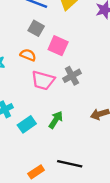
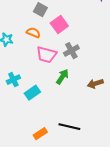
pink square: (58, 46) -> (59, 25), turned 30
green arrow: (56, 120) -> (62, 77), moved

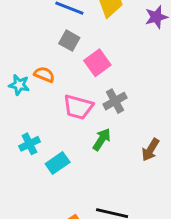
orange semicircle: (33, 33) -> (44, 75), moved
brown arrow: (95, 84) -> (150, 150), turned -42

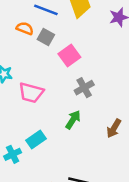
orange semicircle: (44, 75) -> (25, 28), moved
pink trapezoid: (78, 107) -> (31, 93), moved
cyan cross: (29, 144) -> (13, 154), moved

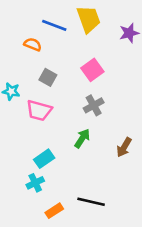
gray square: (46, 37) -> (48, 77), moved
pink square: (69, 56) -> (92, 70), moved
cyan cross: (13, 154) -> (35, 183), moved

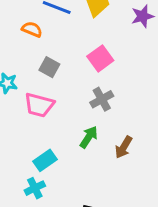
brown arrow: (124, 147) -> (124, 147), moved

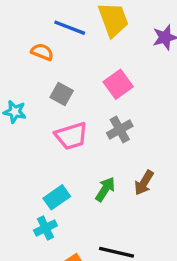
pink trapezoid: (39, 105) -> (71, 136), moved, turned -32
green arrow: (89, 137) -> (105, 189), moved

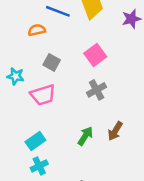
orange semicircle: (42, 52) -> (37, 30), turned -35
pink trapezoid: (71, 136) -> (43, 95), moved
cyan rectangle: (57, 197) -> (35, 141), moved

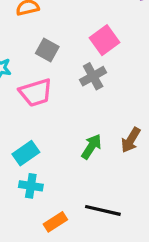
gray cross: (97, 90) -> (93, 76), moved
cyan cross: (39, 166) -> (31, 186), turned 35

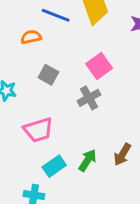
pink trapezoid: (36, 93) -> (38, 130), moved
cyan rectangle: (26, 153) -> (54, 166), moved

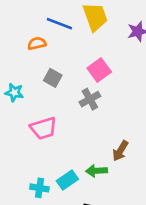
green arrow: (88, 160) -> (97, 171), moved, turned -126
cyan rectangle: (54, 166) -> (67, 180), moved

